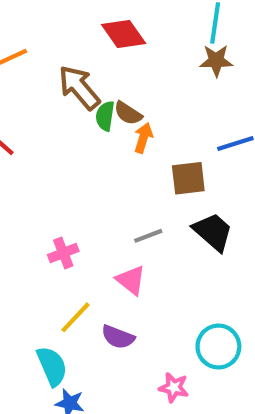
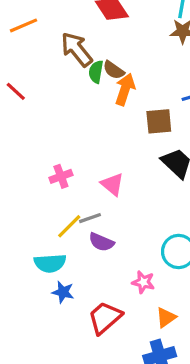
orange arrow: (143, 138) -> (125, 89), size x1.4
gray line: (148, 236) -> (90, 218), moved
pink triangle: (131, 280) -> (112, 184), moved
cyan semicircle: (52, 366) -> (50, 263), turned 108

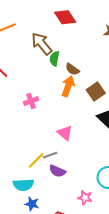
brown semicircle: (114, 70) -> (72, 69), moved
orange arrow: (125, 89) -> (68, 86), moved
brown square: (159, 121) -> (96, 92), turned -30
pink cross: (61, 176) -> (31, 101), moved

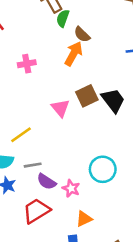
brown square: (96, 92) -> (87, 96), moved
gray line: (50, 155) -> (33, 165), moved
purple semicircle: (57, 171) -> (46, 182), moved

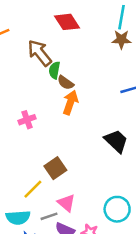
brown semicircle: (82, 34) -> (66, 83), moved
brown square: (87, 96) -> (55, 168), moved
pink triangle: (60, 108) -> (66, 203), moved

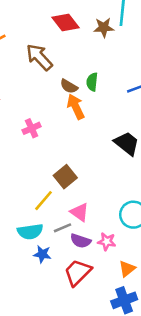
brown star: (121, 39) -> (104, 27), moved
green semicircle: (54, 70) -> (92, 82), moved
orange arrow: (70, 102) -> (76, 107), turned -40

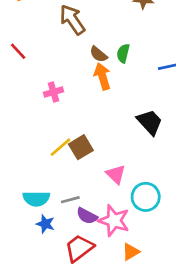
yellow line: (44, 201) -> (60, 147), moved
pink triangle: (80, 212) -> (116, 174), moved
pink star: (107, 242) -> (114, 221), size x1.6

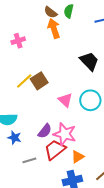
cyan circle: (146, 197) -> (90, 100), moved
gray line: (70, 200) -> (29, 160), moved
purple semicircle: (87, 216) -> (45, 131), turned -77
red trapezoid: (79, 248) -> (55, 150), moved

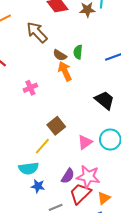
yellow line: (24, 81) -> (42, 146), moved
pink triangle: (65, 100) -> (85, 142), turned 49

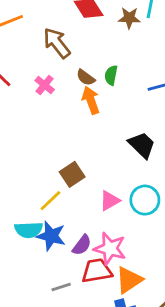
pink cross: (30, 88) -> (45, 85), moved, turned -32
blue star: (38, 186) -> (51, 236), moved, size x1.5
red trapezoid: (80, 193) -> (97, 271), turned 30
orange triangle: (104, 198) -> (129, 280), size x1.5

